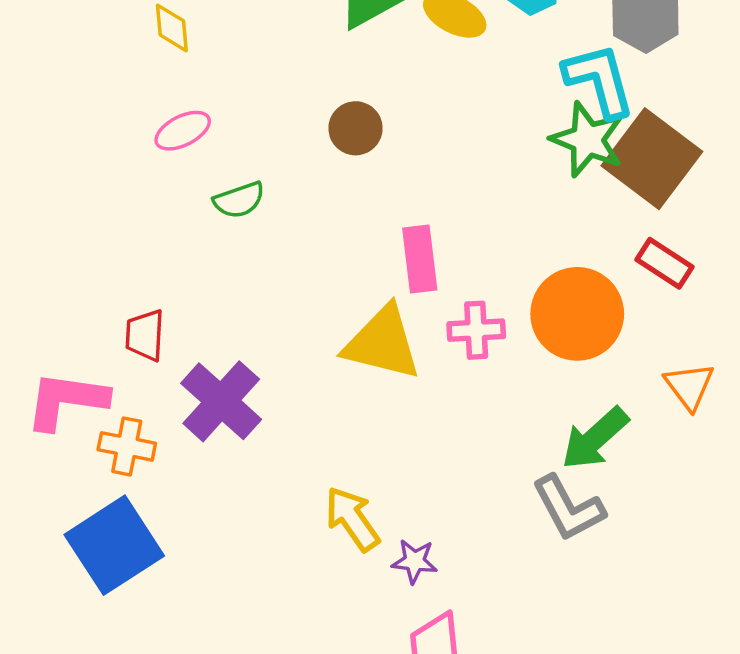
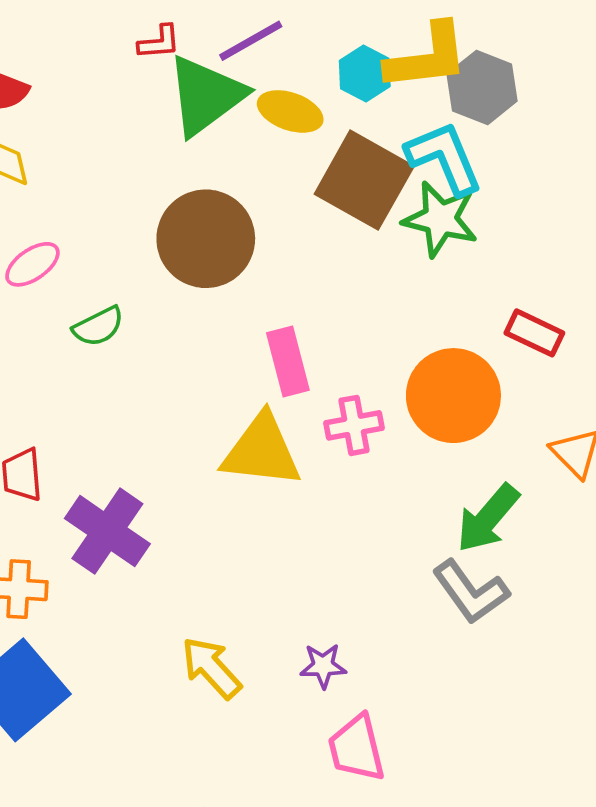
brown circle: (356, 128) -> (206, 239), size x1.8
brown square: (652, 159) -> (364, 180), moved
yellow arrow: (352, 519) -> (211, 668), moved

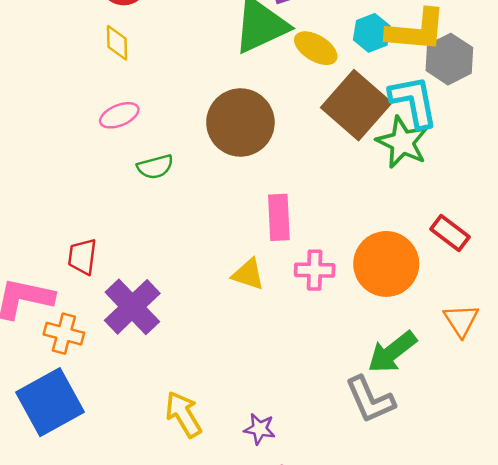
yellow triangle: (262, 451) -> (248, 274), size x0.6

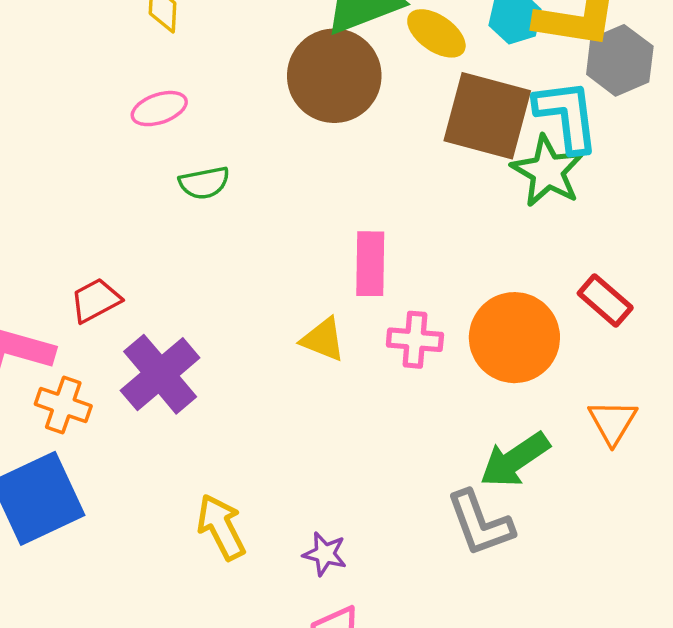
brown square: (356, 105) -> (487, 116), turned -30
brown circle: (240, 123) -> (334, 76), moved
red trapezoid: (82, 257) -> (96, 300), turned 51

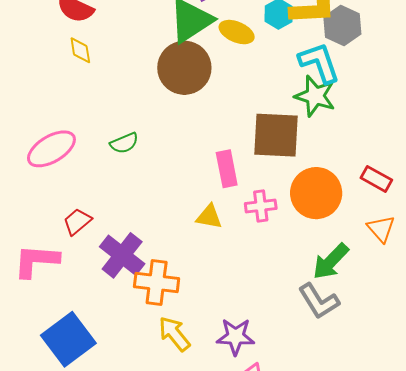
pink ellipse: (159, 109) -> (51, 149), moved, size x1.6
brown square: (487, 116) -> (276, 135), moved
red rectangle: (605, 300) -> (376, 179), moved
orange cross: (63, 405) -> (157, 283), moved, size x1.4
purple star: (325, 554) -> (236, 337), size x1.5

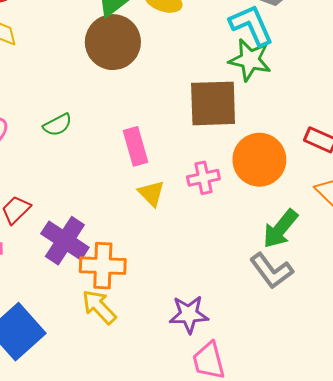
pink rectangle: (227, 169) -> (136, 146), moved
yellow triangle: (209, 217) -> (151, 193), turned 40
yellow arrow: (174, 334) -> (99, 307), moved

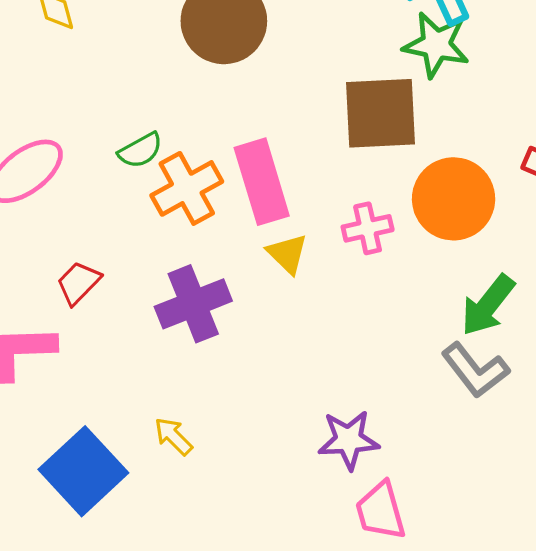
pink rectangle: (136, 146) -> (262, 182), size x1.4
purple cross: (65, 241) -> (193, 304), moved, turned 36
orange cross: (103, 266) -> (187, 188), moved, turned -30
yellow arrow: (99, 307) -> (173, 436), moved, size x0.7

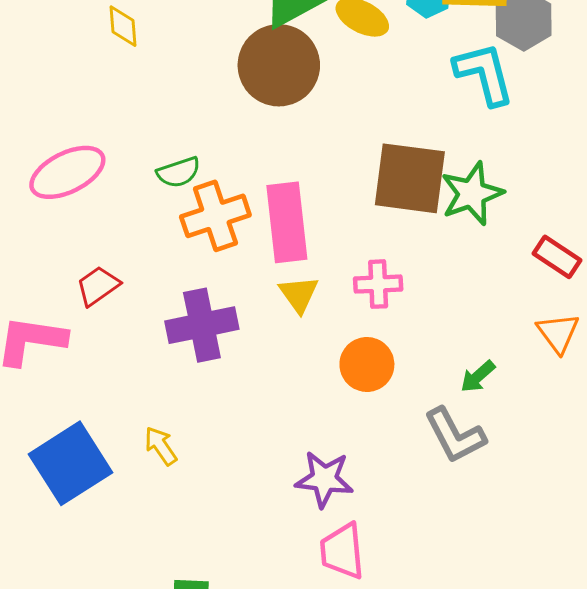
green star: (436, 45) -> (472, 194), moved, turned 30
orange circle: (454, 199) -> (367, 364), moved, size x0.7
green arrow: (488, 305) -> (478, 377), size x0.6

